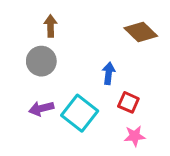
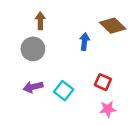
blue arrow: (109, 73) -> (84, 42), moved
cyan square: (80, 113) -> (64, 91), size x0.7

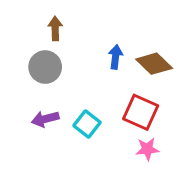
brown diamond: (113, 26) -> (154, 64), moved
red square: (103, 82) -> (141, 112), size x1.5

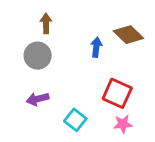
brown diamond: (154, 64) -> (128, 35), moved
cyan square: (87, 124) -> (75, 120), moved

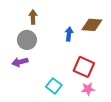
brown diamond: (128, 35) -> (92, 25), turned -40
purple arrow: (38, 99) -> (20, 62), moved

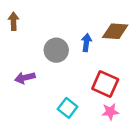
brown arrow: (33, 17) -> (14, 21), moved
gray circle: (27, 40) -> (56, 50), moved

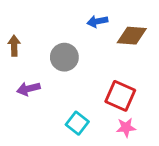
brown arrow: (14, 21) -> (14, 46), moved
blue arrow: (86, 43) -> (97, 21), moved, turned -108

